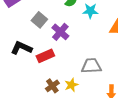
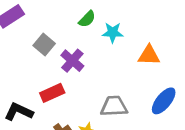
black L-shape: (21, 48) -> (19, 112), moved

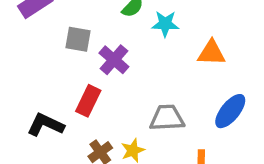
gray square: (44, 45) -> (78, 39), turned -30
red rectangle: (52, 93) -> (88, 101), turned -40

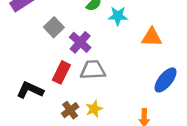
gray square: (78, 39) -> (54, 27), turned 36
gray trapezoid: (167, 118) -> (93, 70), moved

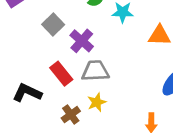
red rectangle: (61, 72) -> (61, 74), turned -65
yellow star: (94, 109) -> (97, 102), moved

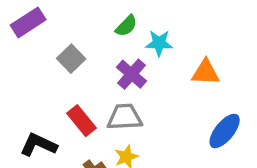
purple cross: (82, 41) -> (131, 74), moved

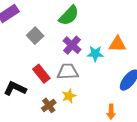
green semicircle: (126, 26) -> (69, 16), size x1.5
cyan star: (159, 43) -> (95, 54), moved

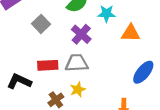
cyan star: (95, 54) -> (106, 14), moved
red rectangle: (41, 74) -> (48, 65), turned -54

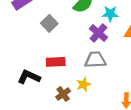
purple cross: (81, 34) -> (98, 33), moved
gray trapezoid: (77, 63) -> (95, 60), moved

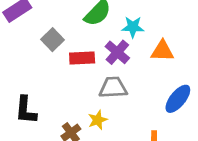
red rectangle: (56, 62) -> (82, 58), moved
black L-shape: (29, 77) -> (26, 110), turned -110

